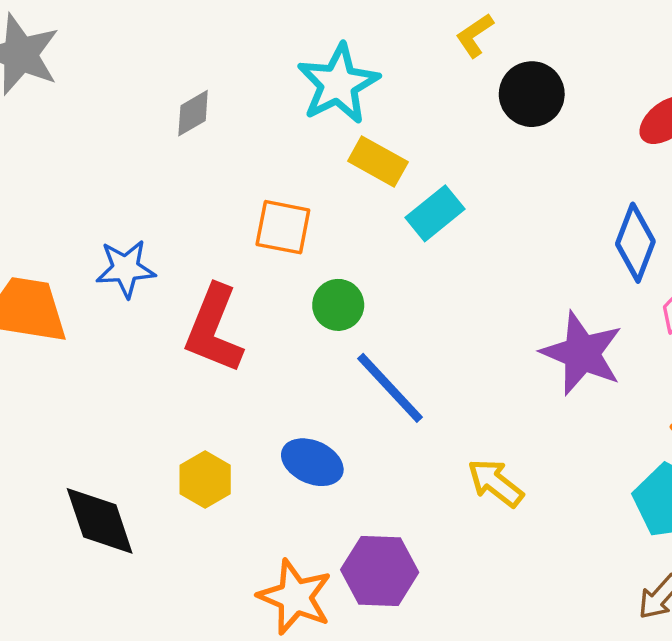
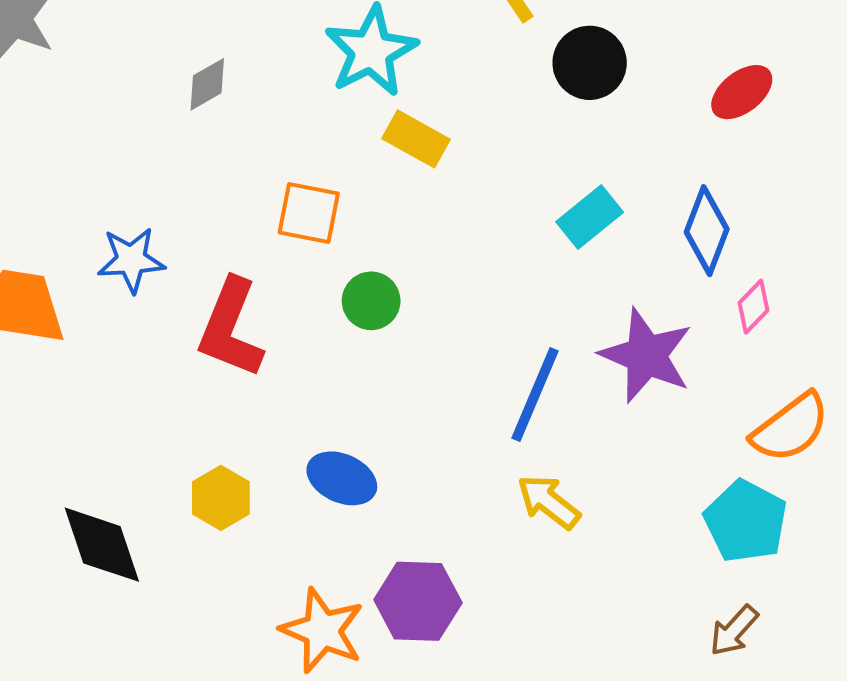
cyan rectangle: (435, 213) -> (590, 217), moved
blue line: (390, 388) -> (535, 394), moved, turned 66

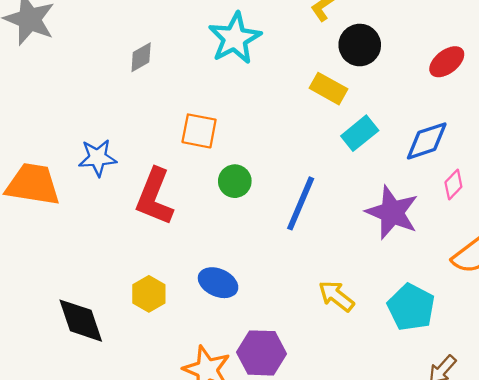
yellow rectangle: (416, 139) -> (328, 89), moved
blue diamond: (707, 231) -> (427, 141), turned 51
blue line: (535, 394) -> (301, 203), moved
cyan pentagon: (746, 521) -> (411, 307), moved

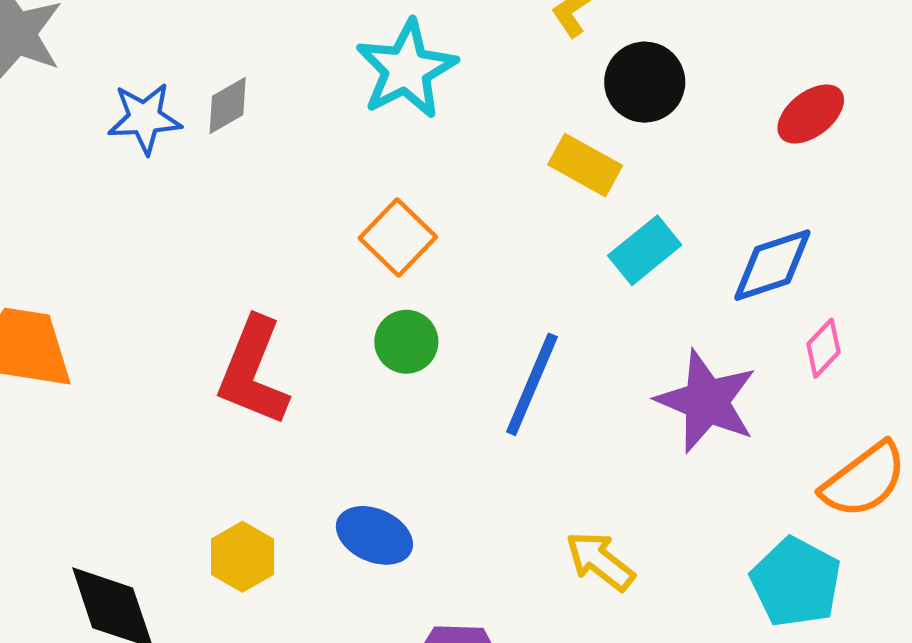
orange square: (199, 131) -> (398, 237), moved, turned 33
blue star: (98, 158) -> (145, 118), moved
cyan pentagon: (411, 307) -> (796, 582), moved

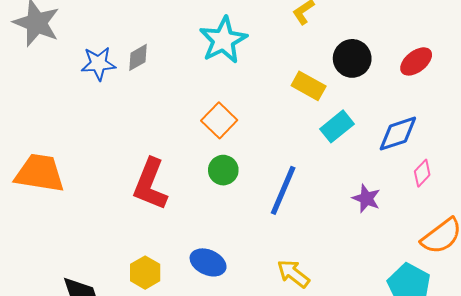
black circle: (645, 82) -> (352, 58), moved
purple star: (706, 401) -> (366, 198), size x0.6
yellow arrow: (600, 561) -> (293, 274), moved

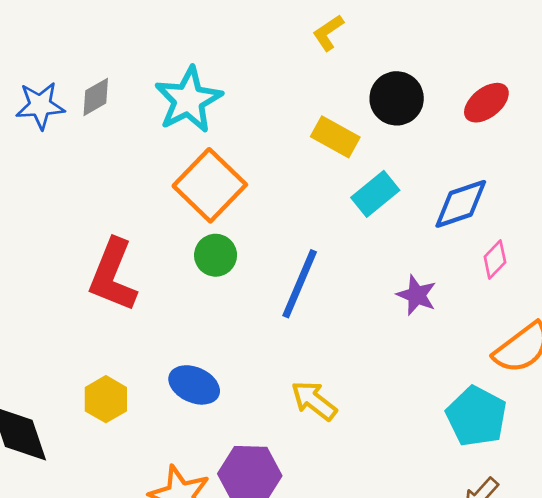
cyan star: (223, 40) -> (188, 100), moved
orange square: (219, 120) -> (210, 185), size x1.4

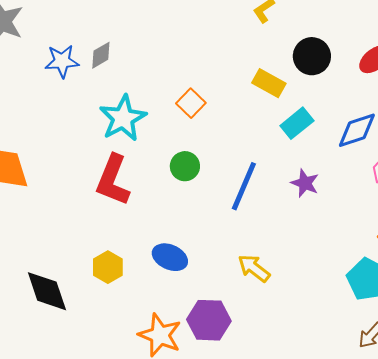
cyan star: (188, 100) -> (123, 118), moved
orange square: (210, 185) -> (191, 103), moved, size x0.6
purple star: (417, 295) -> (305, 183), moved

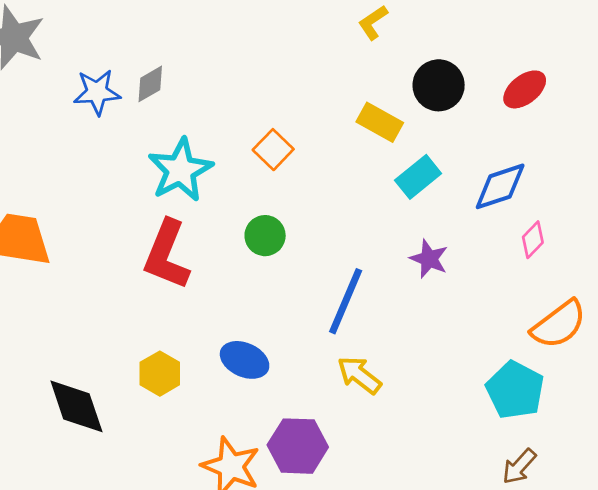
blue line: (244, 186) -> (346, 301), moved

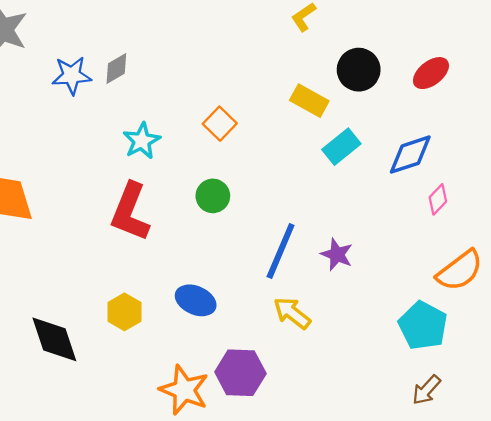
cyan star: (180, 170) -> (142, 141), size x0.7
purple star: (429, 259) -> (337, 254), moved

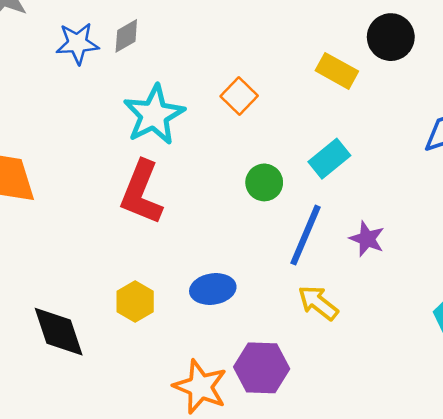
cyan star: (142, 141) -> (154, 115), size x1.5
cyan rectangle: (341, 147) -> (329, 159), moved
green circle: (213, 196) -> (264, 182), moved
blue ellipse: (196, 300) -> (213, 289), turned -33

